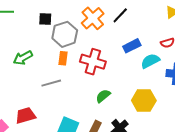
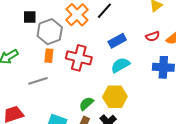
cyan semicircle: (150, 61) -> (120, 65), moved
green semicircle: (103, 96) -> (86, 104), moved
yellow hexagon: (144, 101) -> (115, 97), moved

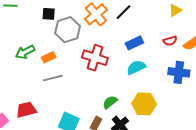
orange rectangle: (49, 56) -> (49, 57), moved, turned 56
yellow hexagon: (115, 97) -> (144, 104), moved
green semicircle: (86, 104) -> (110, 102), moved

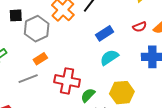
orange rectangle: (49, 57) -> (40, 59), moved
red cross: (95, 58) -> (67, 81), moved

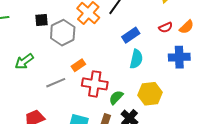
cyan semicircle: (109, 57) -> (136, 59), turned 138
orange rectangle: (40, 59) -> (78, 65), moved

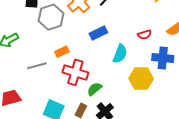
red semicircle: (166, 27) -> (145, 35), moved
blue rectangle: (131, 35) -> (98, 33), moved
yellow hexagon: (150, 94) -> (141, 79), moved

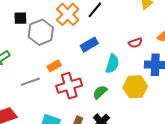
red cross: (75, 72) -> (69, 86), turned -30
green semicircle: (95, 89) -> (100, 92), moved

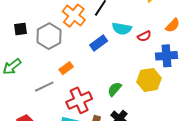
black square: (20, 18) -> (21, 29), moved
cyan semicircle: (112, 64) -> (122, 29), moved, turned 90
red cross: (69, 86) -> (79, 100), moved

